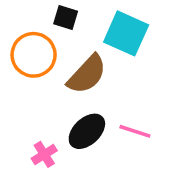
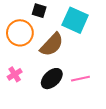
pink line: (135, 131) -> (80, 79), turned -30
pink cross: (44, 154) -> (15, 74), moved

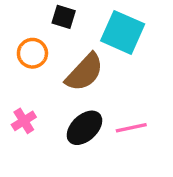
orange circle: (20, 33) -> (32, 53), size x0.7

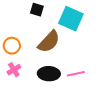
orange circle: (32, 53) -> (12, 46), moved
black ellipse: (84, 128) -> (49, 74), turned 45

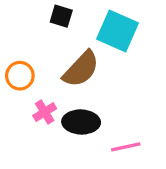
pink cross: (14, 70) -> (45, 112), moved
pink line: (76, 74) -> (126, 147), moved

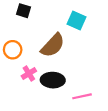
black square: (61, 16) -> (23, 11), moved
cyan square: (117, 31) -> (77, 20), size x0.7

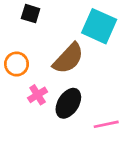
cyan square: (77, 20) -> (99, 26), size x1.4
black ellipse: (53, 80) -> (68, 103), turned -60

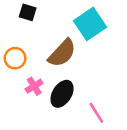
cyan square: (99, 26) -> (90, 24), turned 32
pink line: (106, 124) -> (96, 113), turned 70

